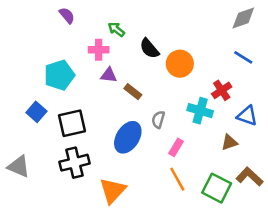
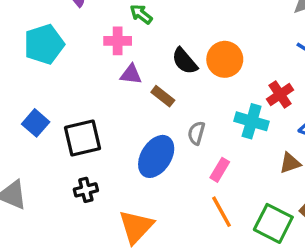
black semicircle: (149, 48) -> (185, 61), moved
cyan pentagon: (59, 75) -> (44, 44), moved
black cross: (75, 163) -> (86, 190), size x0.6

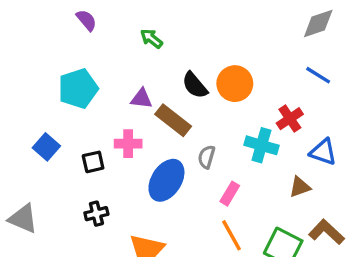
pink cross: (118, 41) -> (128, 144), moved
cyan pentagon: (44, 44) -> (78, 89), moved
brown rectangle: (163, 96) -> (173, 120), size x1.5
black square: (82, 138) -> (93, 162), size x0.6

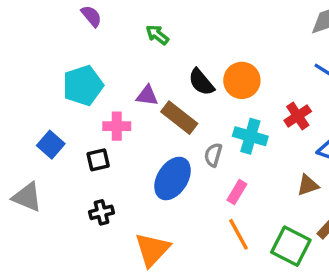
pink cross: (128, 144) -> (117, 126), moved
cyan cross: (261, 145) -> (250, 136), moved
gray triangle: (23, 219) -> (27, 197), moved

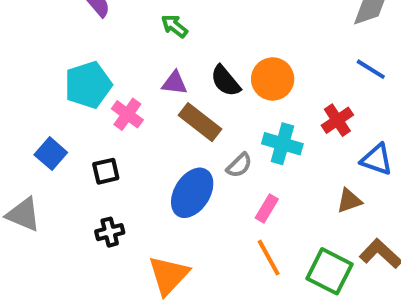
purple triangle: (147, 96) -> (174, 83), moved
pink cross: (117, 126) -> (127, 114), moved, turned 36
gray semicircle: (213, 155) -> (239, 165), turned -150

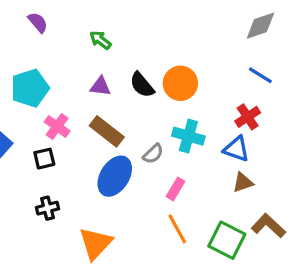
pink cross: (127, 114) -> (57, 126), moved
red cross: (337, 120) -> (248, 117), moved
brown rectangle: (200, 122) -> (107, 131), moved
blue triangle: (377, 159) -> (236, 149), moved

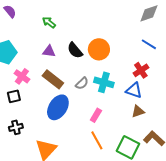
gray semicircle: (153, 154) -> (82, 83), moved

